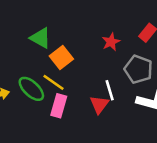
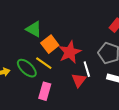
red star: (111, 42) -> (70, 52), moved, size x1.6
pink rectangle: (59, 106) -> (45, 91), moved

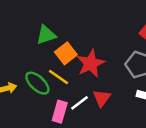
green triangle: (34, 29) -> (46, 35), turned -48
white line: (87, 69) -> (79, 103), moved, turned 70

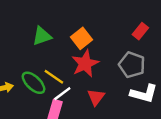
orange square: (66, 53) -> (82, 38), moved
white line: (79, 103) -> (62, 94), moved

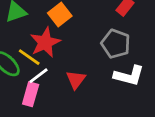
red star: (85, 64) -> (45, 42), moved

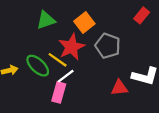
gray pentagon: (116, 44) -> (108, 46), moved
red triangle: (76, 80) -> (119, 88), moved, turned 48

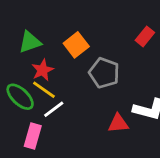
red star: (72, 47) -> (43, 70), moved, size x0.7
pink rectangle: (59, 92) -> (33, 136), moved

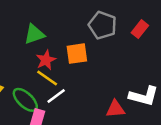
orange square: (76, 45) -> (77, 54), moved, turned 30
gray pentagon: (104, 73) -> (103, 25), moved
green ellipse: (20, 97) -> (25, 100), moved

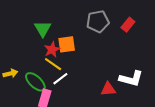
gray pentagon: (103, 25) -> (98, 21), turned -30
green triangle: (34, 34) -> (43, 29), turned -42
orange square: (77, 54) -> (67, 44), moved

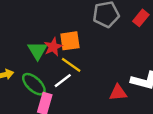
green triangle: (43, 29) -> (37, 50), moved
yellow line: (53, 64) -> (71, 65), moved

